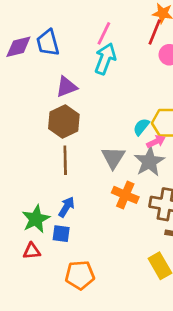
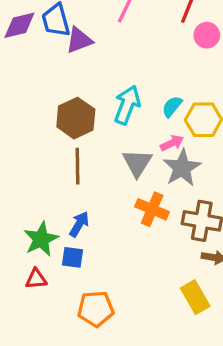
cyan arrow: (105, 59) -> (127, 105), moved
purple triangle: (66, 87) -> (79, 40), moved
cyan semicircle: (141, 127) -> (172, 106), moved
pink arrow: (156, 142) -> (172, 143), moved

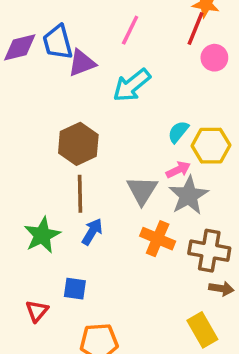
cyan arrow: (127, 105) -> (132, 85), moved, turned -150
blue arrow: (79, 224) -> (92, 232), moved
green star: (41, 239) -> (42, 235), moved
red triangle: (36, 279) -> (37, 311), turned -45

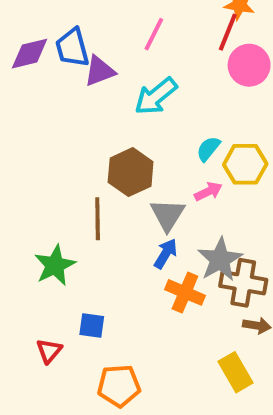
pink circle: (214, 58) -> (249, 65), size x1.4
brown hexagon: (78, 144) -> (131, 172), moved
gray star: (189, 196) -> (220, 259), moved
blue arrow: (92, 232) -> (166, 254), moved
orange cross: (158, 239) -> (185, 292), moved

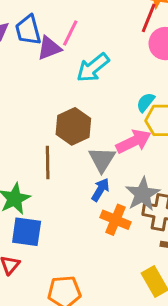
pink line: (154, 34) -> (70, 33), moved
cyan semicircle: (208, 149) -> (146, 102), moved
pink arrow: (208, 191) -> (134, 141), size x1.6
blue square: (92, 326) -> (27, 232), moved, size x1.5

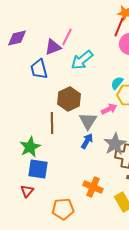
blue trapezoid: (28, 30) -> (39, 69), moved
pink arrow: (134, 141) -> (109, 109), size x0.7
orange cross: (115, 220) -> (93, 187), moved

